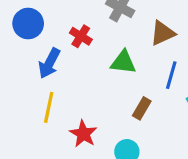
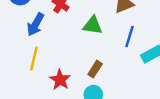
brown rectangle: (142, 108) -> (95, 69), moved

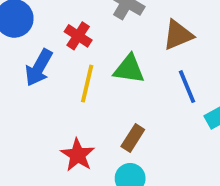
blue line: (129, 36) -> (187, 87), turned -40
yellow line: (34, 58) -> (87, 84), moved

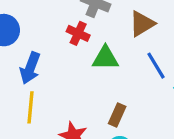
red cross: (78, 36) -> (78, 33), moved
yellow line: (87, 84) -> (30, 107), moved

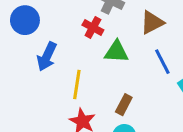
yellow line: (30, 107) -> (77, 84), moved

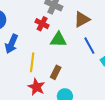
brown rectangle: (124, 105) -> (56, 72), moved

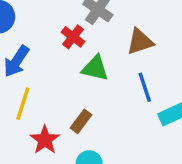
yellow line: (32, 62) -> (23, 104), moved

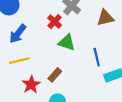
brown triangle: (140, 42) -> (105, 18), moved
yellow line: (23, 104) -> (19, 61), turned 54

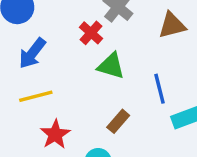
brown rectangle: (55, 75) -> (118, 121), moved

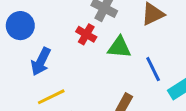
green triangle: (111, 66) -> (119, 47), moved

